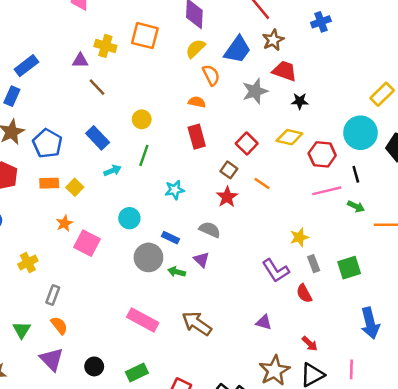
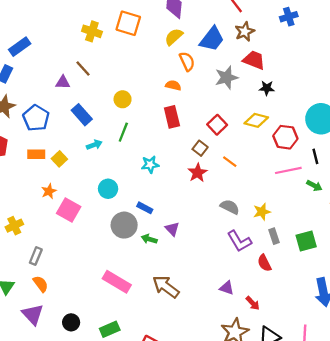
purple triangle: (80, 60) -> (63, 82), moved
gray semicircle: (210, 230) -> (230, 207), moved
red arrow: (310, 344) -> (253, 303), moved

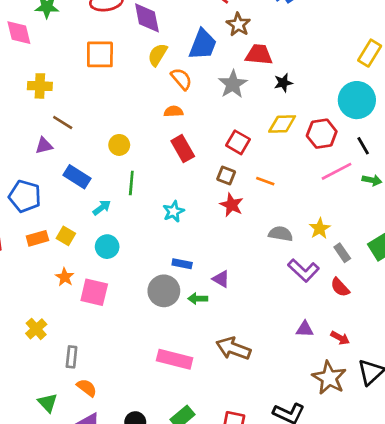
yellow cross: (92, 31) -> (40, 86), moved
cyan circle: (108, 189) -> (107, 247), moved

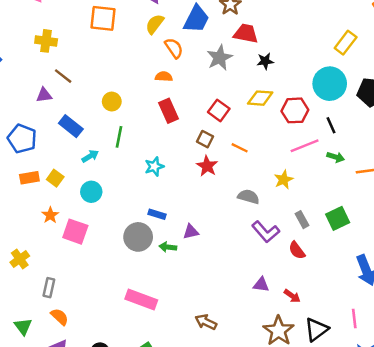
yellow star: (320, 228) -> (284, 180), moved
purple triangle: (221, 279) -> (191, 232), turned -49
brown arrow: (233, 348) -> (206, 322), moved, size x0.7

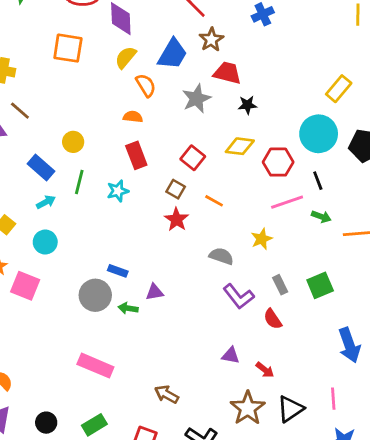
blue rectangle: (71, 126) -> (41, 168), moved
cyan star: (154, 166) -> (118, 191), moved

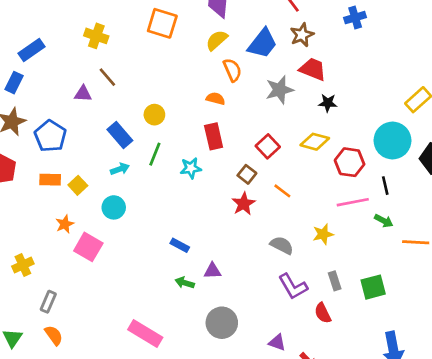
gray circle: (95, 295) -> (222, 323), moved

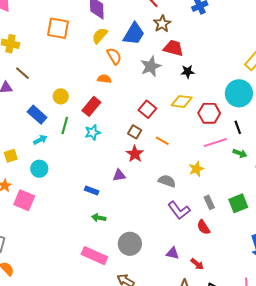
red rectangle: (214, 136) -> (91, 106), moved, turned 60
yellow square: (78, 185) -> (11, 156), turned 32
purple triangle: (212, 271) -> (119, 175), moved
pink rectangle: (145, 334) -> (94, 256), moved

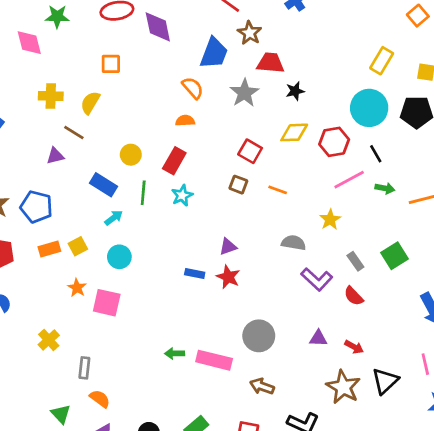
orange square: (58, 28) -> (111, 64), size x0.7
yellow semicircle: (100, 36) -> (90, 103), moved
red star: (135, 154) -> (228, 277), moved
green arrow: (99, 218) -> (175, 353), moved

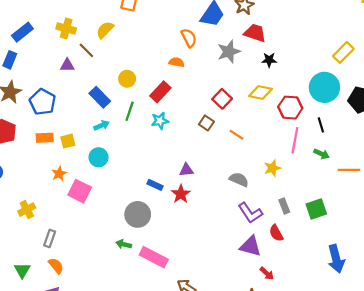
yellow cross: (51, 96) -> (66, 28), moved
pink line: (349, 180) -> (295, 140), turned -65
gray circle: (259, 336) -> (138, 214), moved
purple triangle: (318, 338) -> (250, 246), moved, size x1.5

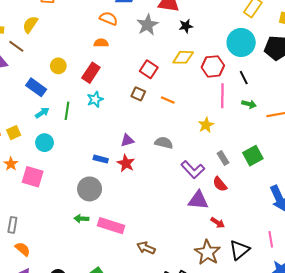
orange semicircle: (189, 38) -> (109, 18), turned -30
green line: (130, 111) -> (67, 111), moved
gray semicircle: (239, 179) -> (164, 143), moved

